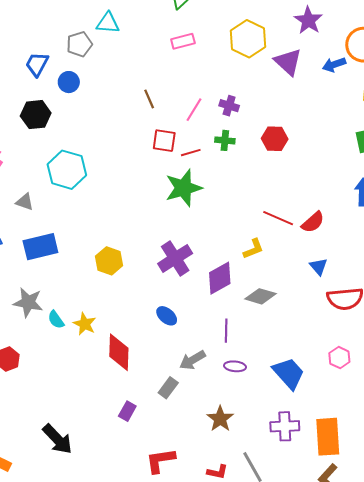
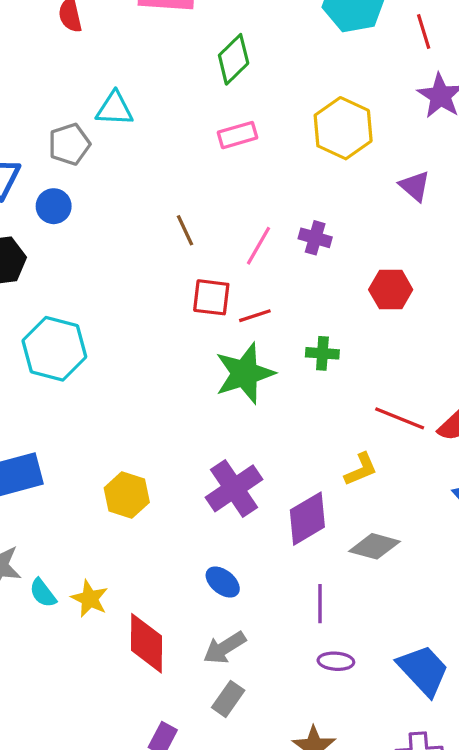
purple triangle: (288, 62) -> (415, 186), moved, size x0.7
green cross: (225, 140) -> (322, 353), moved
gray arrow: (192, 360) -> (225, 648), moved

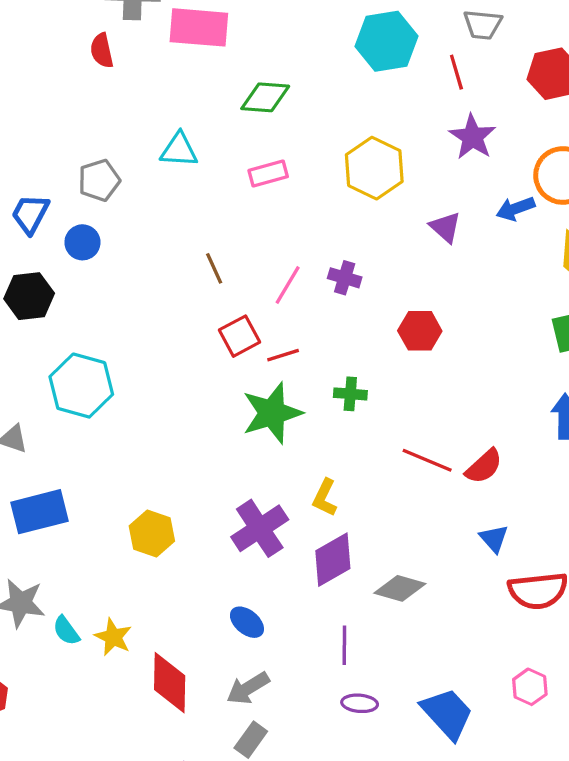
green diamond: (234, 59) -> (265, 97), turned 48
cyan triangle: (115, 109) -> (179, 150), moved
red square: (211, 297) -> (240, 336), turned -36
yellow L-shape: (361, 469) -> (325, 498), moved, turned 138

